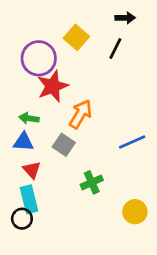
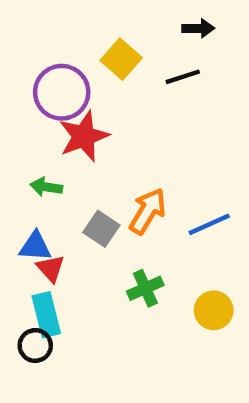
black line: (115, 49) -> (183, 77), turned 45
orange arrow: (81, 114) -> (148, 211), moved
blue triangle: (23, 142) -> (35, 246), moved
yellow circle: (135, 212) -> (214, 310), moved

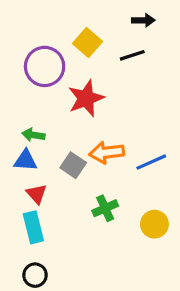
red star: (84, 136) -> (86, 98), moved
orange arrow: (148, 211) -> (107, 152), turned -128
blue triangle: (35, 246) -> (25, 160), moved
black circle: (35, 345) -> (35, 275), moved

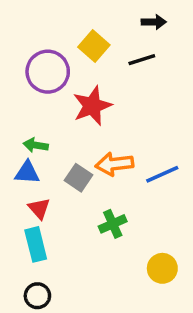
yellow circle: (154, 224) -> (162, 268), moved

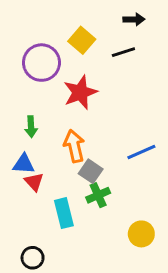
green arrow: (36, 145) -> (31, 127), turned -102
orange arrow: (114, 164) -> (74, 146), moved, turned 84
blue triangle: (27, 173) -> (24, 164), moved
gray square: (78, 178) -> (91, 171), moved
cyan rectangle: (36, 244) -> (64, 213), moved

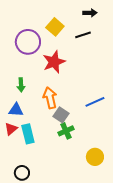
red triangle: (34, 182) -> (11, 129), moved, turned 32
cyan rectangle: (64, 213) -> (28, 134), moved

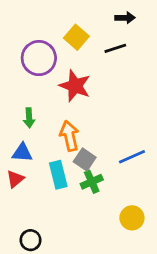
red star: (54, 62) -> (75, 86), turned -30
blue line: (95, 102) -> (132, 157), moved
cyan rectangle: (28, 134) -> (58, 175), moved

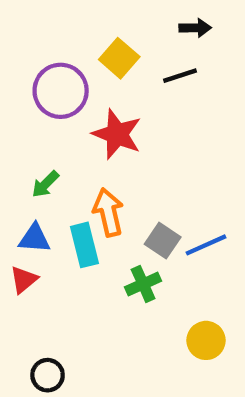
green arrow: (29, 118) -> (45, 184), turned 48
gray square: (85, 159) -> (163, 241), moved
cyan rectangle: (58, 175) -> (84, 245), moved

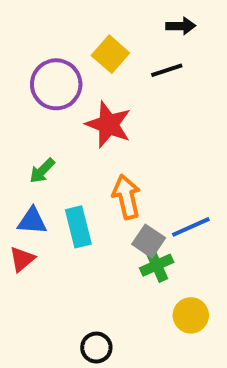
orange arrow: (108, 212) -> (127, 197), moved
gray square: (163, 241) -> (149, 241), moved
green cross: (143, 284) -> (157, 265), moved
black circle: (48, 375) -> (96, 348), moved

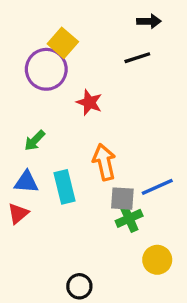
yellow square: (110, 54) -> (63, 43), moved
red star: (108, 124) -> (89, 102), size x0.7
gray square: (149, 241) -> (122, 199), turned -30

